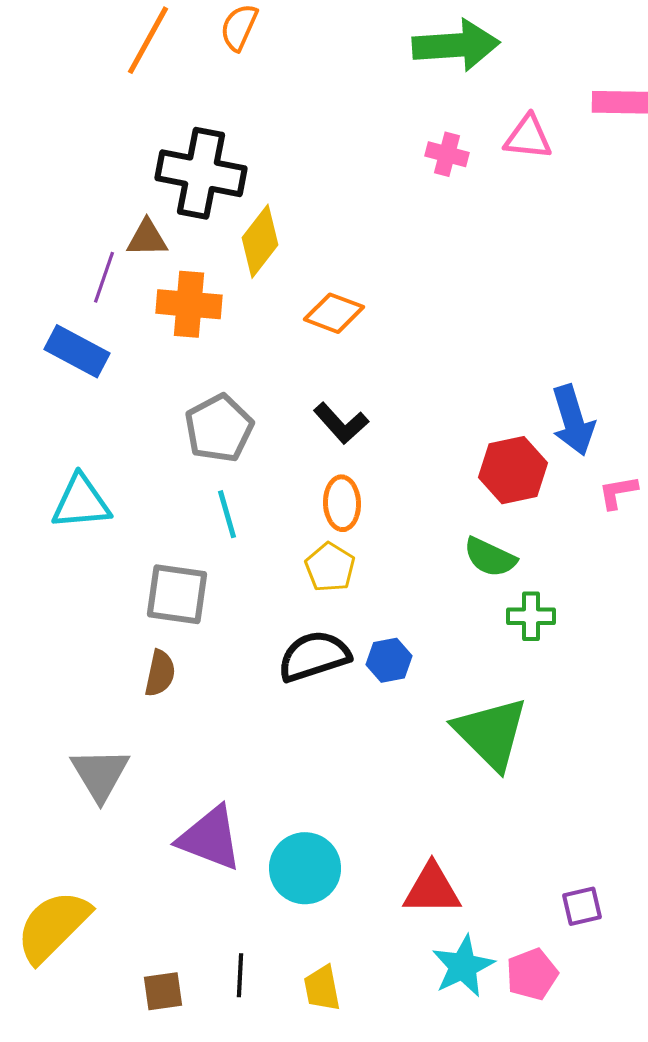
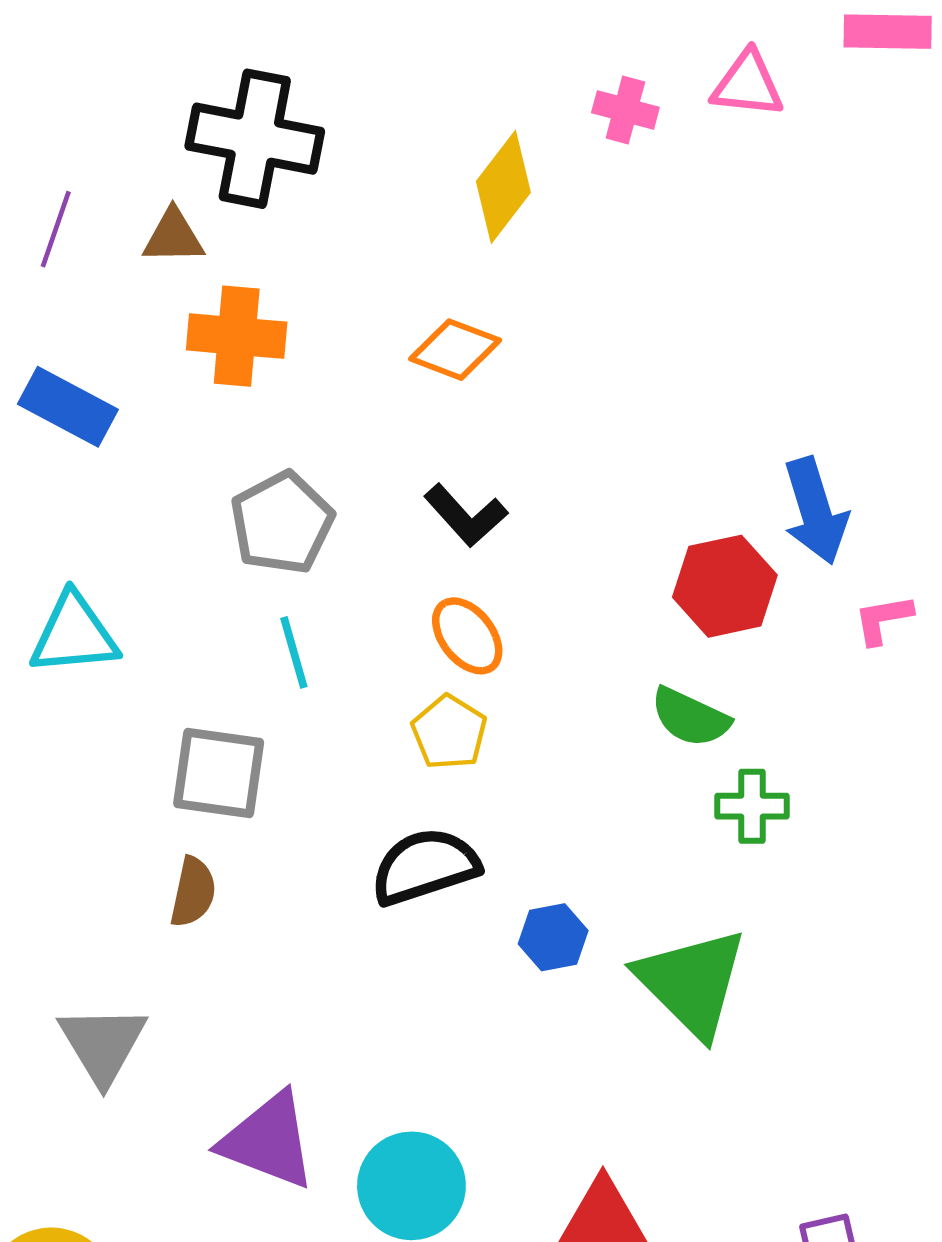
yellow diamond: (260, 241) -> (503, 187), moved
purple line: (104, 277) -> (56, 229), moved
orange ellipse: (342, 503) -> (467, 636), turned -36
blue hexagon: (389, 660) -> (553, 937), moved

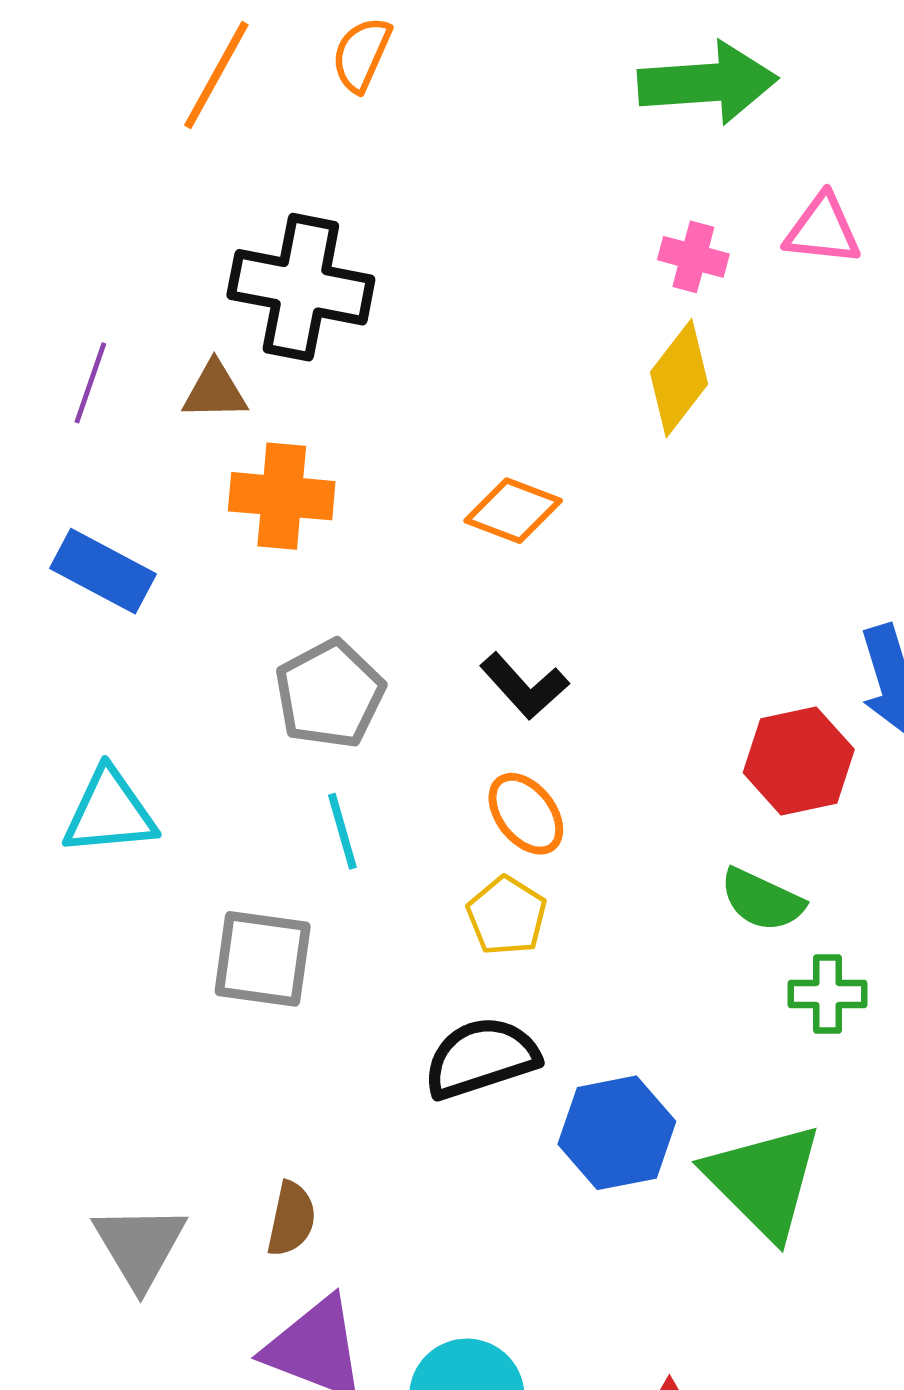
yellow diamond: (503, 187) -> (679, 378), moved
brown semicircle: (193, 892) -> (291, 1219), moved
blue hexagon: (553, 937) -> (617, 1133), size x1.6

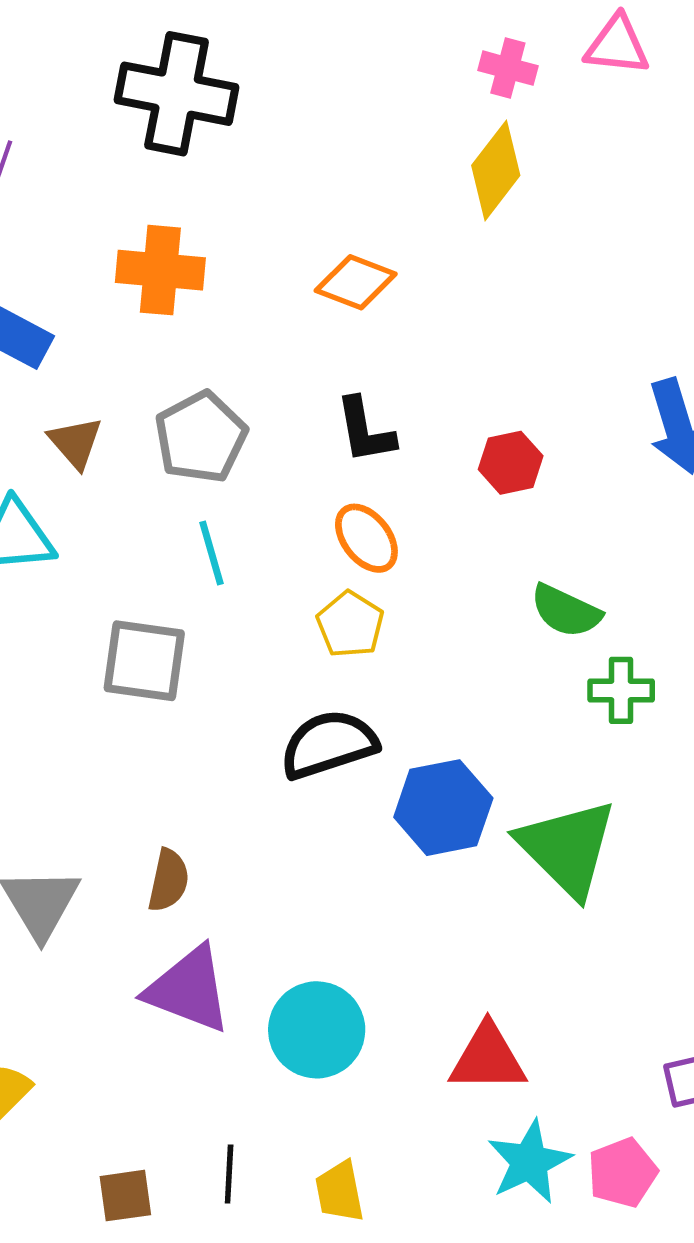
brown triangle: (215, 391) -> (76, 443), moved, turned 50
black L-shape: (524, 686) -> (365, 430), turned 32
red hexagon: (799, 761) -> (511, 463), moved, size x0.7

